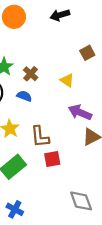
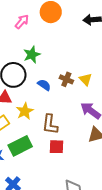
brown cross: (31, 74) -> (66, 79), moved, turned -32

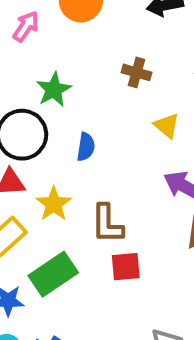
brown cross: (66, 79) -> (137, 72), moved
blue semicircle: (44, 85) -> (86, 147), turned 72

